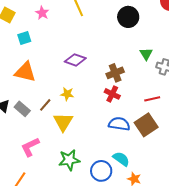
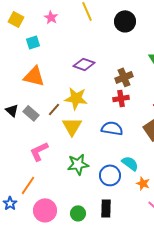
black circle: (128, 17) -> (125, 21), moved
yellow star: (67, 94) -> (76, 98), size x1.6
red cross: (112, 94) -> (121, 98), turned -35
blue semicircle: (119, 124) -> (112, 128), moved

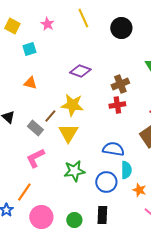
orange triangle: (34, 76) -> (30, 83), size x0.6
gray rectangle: (31, 113) -> (35, 128), moved
blue semicircle: (112, 128) -> (113, 149), moved
cyan semicircle: (130, 163) -> (126, 170), turned 54

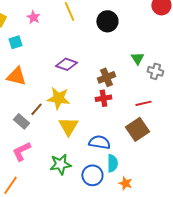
orange triangle: (30, 83) -> (16, 76), size x1.5
yellow triangle: (68, 133) -> (68, 126), moved

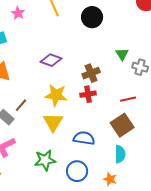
yellow star: (58, 98) -> (56, 95), moved
cyan semicircle: (112, 163) -> (120, 154), moved

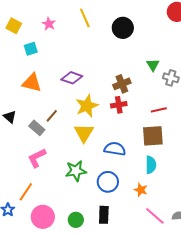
purple diamond: (51, 60) -> (72, 78), moved
yellow star: (56, 95) -> (87, 106), turned -30
brown square: (122, 125) -> (153, 136), turned 30

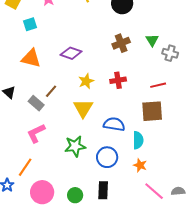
brown cross: (122, 84) -> (121, 43), moved
yellow star: (87, 106) -> (86, 81), size x0.7
cyan semicircle: (151, 165) -> (138, 140), moved

